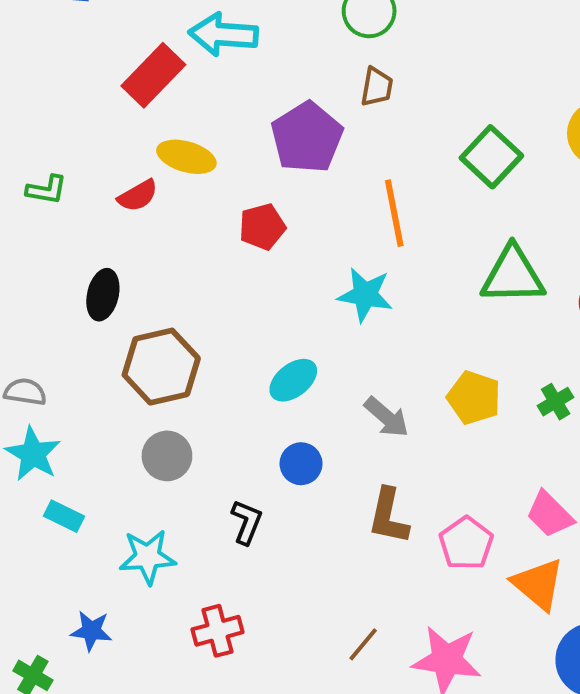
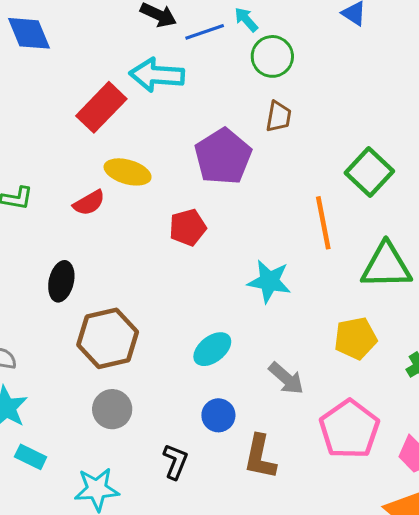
orange line: (394, 213) -> (323, 223), moved
yellow pentagon: (474, 398) -> (356, 338), moved, turned -30
brown L-shape: (388, 516) -> (260, 457), moved
pink pentagon: (466, 543) -> (349, 429), moved, size x1.4

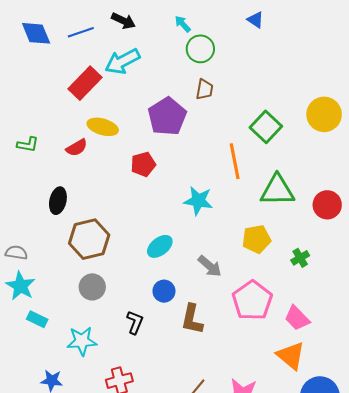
blue line: (205, 32) -> (81, 32), moved
cyan arrow: (157, 75) -> (122, 61), turned -32

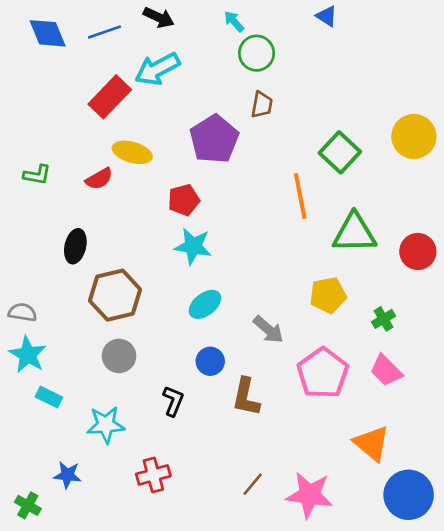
cyan star: (198, 201) -> (193, 246), moved
pink trapezoid: (297, 318) -> (386, 371), moved

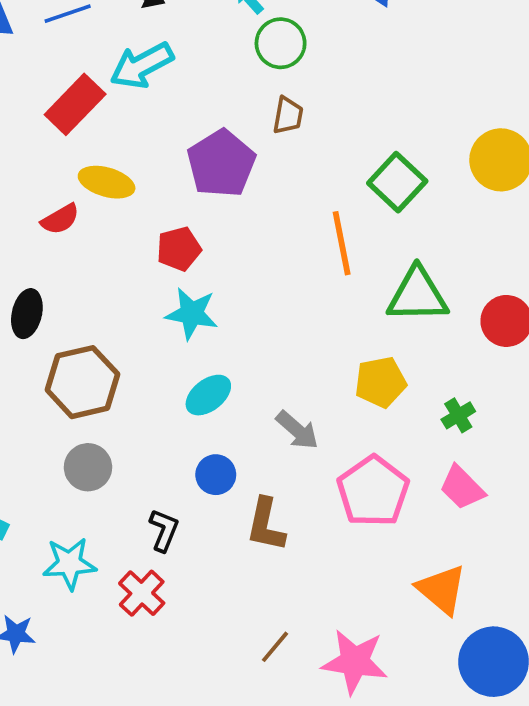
red cross: (153, 475) -> (142, 593), moved, turned -32

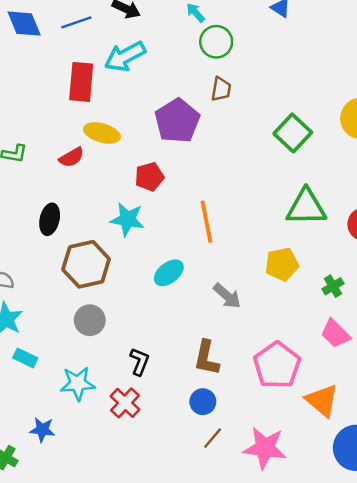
red rectangle: (75, 104) -> (81, 82), turned -39
orange line: (342, 243) -> (206, 222), moved
cyan star: (192, 314) -> (127, 219), moved
blue circle: (216, 475) -> (203, 402), moved
pink pentagon: (373, 491) -> (277, 365), moved

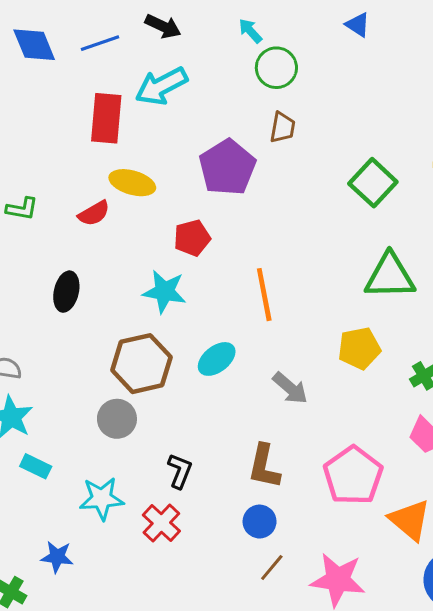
brown hexagon: (86, 264) -> (141, 364), moved

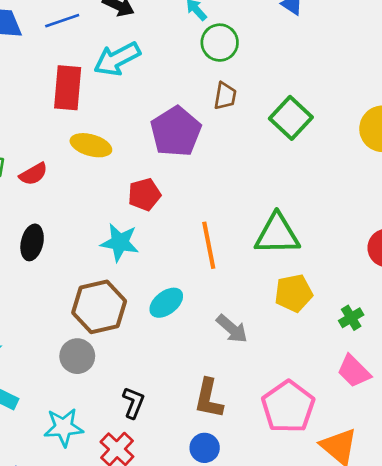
green square: (373, 183) -> (291, 118), moved
red semicircle: (94, 213) -> (33, 174), moved
green triangle: (390, 276) -> (277, 234), moved

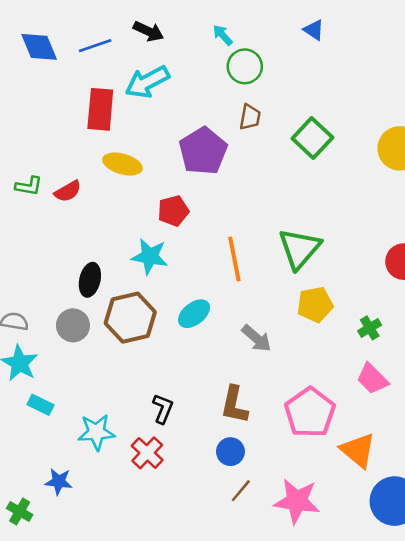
green triangle: (277, 234) -> (299, 249), turned -48
black ellipse: (32, 242) -> (90, 280), moved
gray circle: (77, 356) -> (73, 325), moved

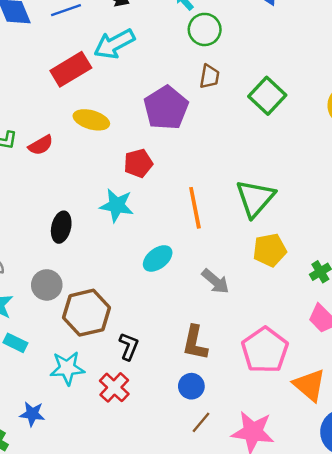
red rectangle: (100, 109) -> (71, 69), turned 54
brown hexagon: (130, 318) -> (87, 313), moved
gray circle: (73, 325) -> (47, 285), moved

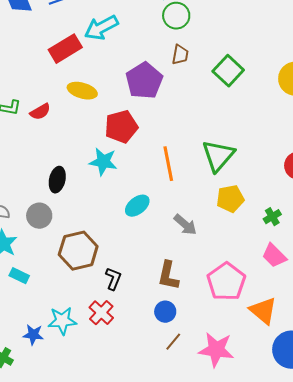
red pentagon: (138, 163) -> (121, 127), size x1.4
gray circle: (47, 285) -> (39, 216), moved
cyan star: (67, 368) -> (62, 321), moved

